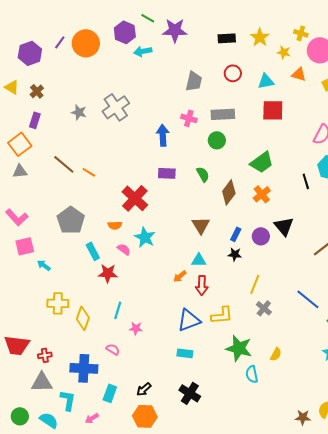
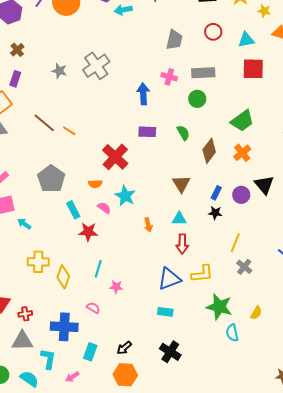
orange arrow: (180, 276) -> (148, 225), moved, turned -64

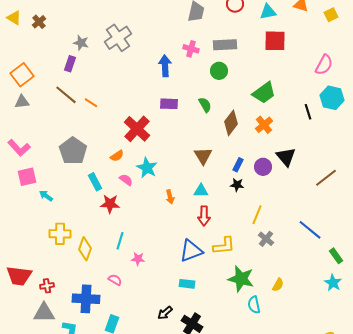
purple rectangle: (15, 79) -> (70, 64), moved
orange semicircle: (95, 184) -> (117, 156), turned -32
black arrow: (124, 348) -> (165, 313), moved

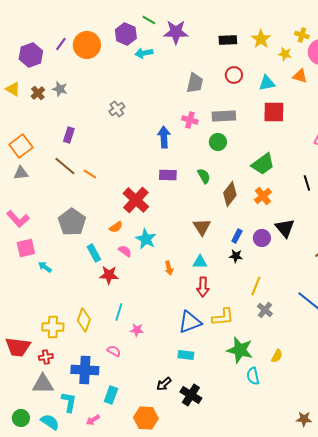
gray cross: (118, 38) -> (117, 109), size x0.6
gray star: (81, 43) -> (60, 89), moved
yellow cross: (60, 234) -> (53, 327), moved

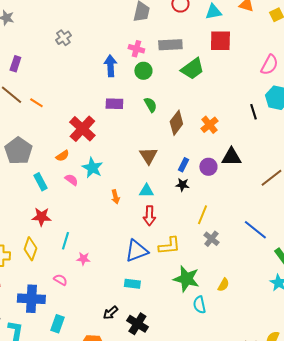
green circle: (218, 142) -> (143, 71), moved
green trapezoid: (263, 164) -> (192, 69), moved
black triangle: (285, 228) -> (231, 157), turned -50
red star: (109, 275) -> (41, 217), moved

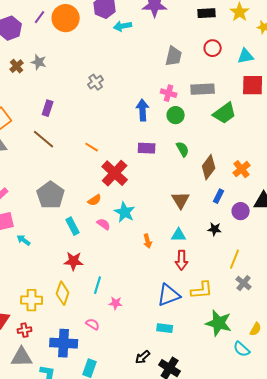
orange line: (36, 103) -> (92, 147), moved
blue rectangle: (183, 165) -> (219, 196), moved
cyan semicircle: (199, 305) -> (242, 349), moved, turned -36

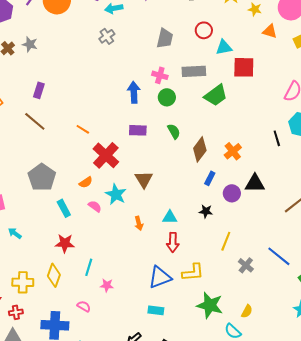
cyan triangle: (246, 56) -> (224, 47), moved
gray cross: (96, 82) -> (107, 36), moved
brown triangle: (181, 200) -> (144, 179), moved
cyan arrow: (24, 240) -> (15, 233), moved
gray cross: (244, 283) -> (246, 265), moved

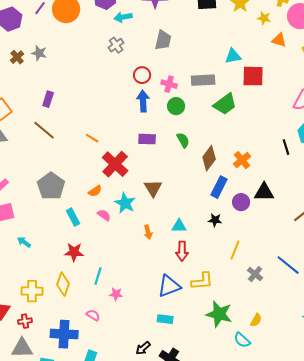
red circle: (204, 30) -> (142, 75), moved
gray trapezoid: (165, 38) -> (163, 40), moved
blue rectangle: (210, 178) -> (219, 187), size x1.5

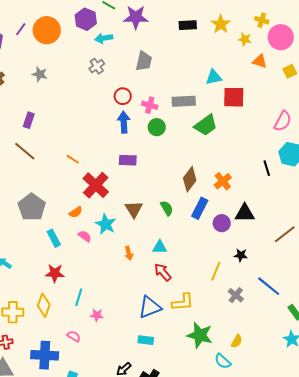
gray star: (39, 53) -> (40, 74), moved
green semicircle: (183, 140) -> (167, 208), moved
black star: (215, 220) -> (241, 255), moved
red arrow: (182, 251) -> (163, 272), turned 138

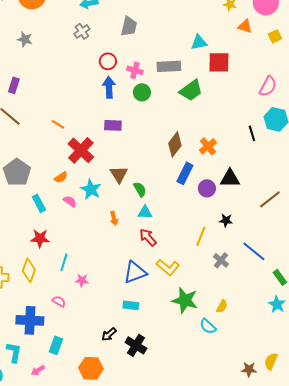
green semicircle: (167, 208) -> (140, 189), moved
yellow L-shape: (183, 302) -> (168, 267), turned 45

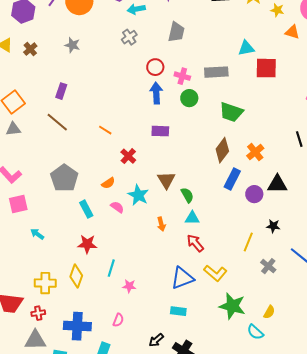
green trapezoid: (191, 90) -> (231, 112), moved, turned 55
red cross: (81, 150) -> (128, 156), size x0.6
pink semicircle: (59, 301) -> (118, 320), moved, turned 80

